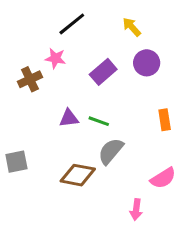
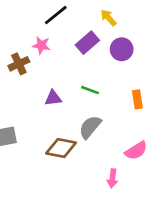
purple rectangle: (103, 72) -> (87, 43), moved
green line: (99, 121) -> (90, 90), moved

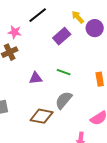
pink star: (41, 45) -> (15, 32), moved
purple circle: (122, 49) -> (95, 28), moved

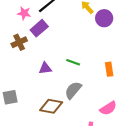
pink star: (15, 32) -> (24, 13), moved
purple rectangle: (62, 36) -> (39, 28), moved

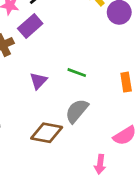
purple triangle: (45, 68) -> (38, 81), turned -40

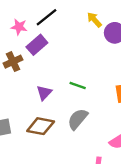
brown diamond: (47, 133) -> (41, 126), moved

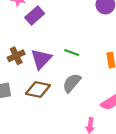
brown cross: (13, 62) -> (16, 56), moved
purple triangle: (44, 93) -> (41, 59), size x1.5

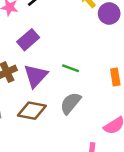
purple rectangle: (35, 15) -> (28, 40), moved

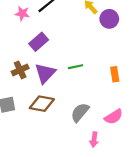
green line: (71, 68) -> (76, 67), turned -32
gray semicircle: (71, 103) -> (80, 112), moved

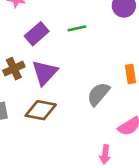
green line: (76, 67) -> (77, 28), moved
gray semicircle: (80, 112) -> (98, 94), moved

